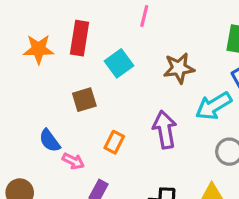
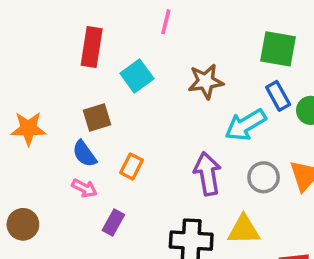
orange star: (39, 49) -> (28, 128), moved
purple arrow: (165, 130) -> (207, 174), moved
blue semicircle: (50, 141) -> (84, 154), moved

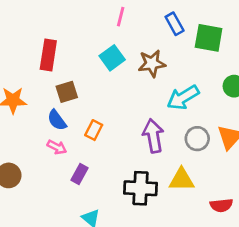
red rectangle: (92, 47) -> (48, 55), moved
cyan square: (137, 76) -> (112, 58), moved
blue rectangle: (278, 96) -> (175, 24), moved

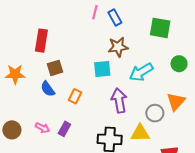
blue rectangle: (175, 24) -> (115, 17), moved
cyan square: (112, 58) -> (102, 69), moved, turned 30
gray circle: (197, 139) -> (155, 113), moved
pink arrow: (57, 147) -> (42, 128), moved

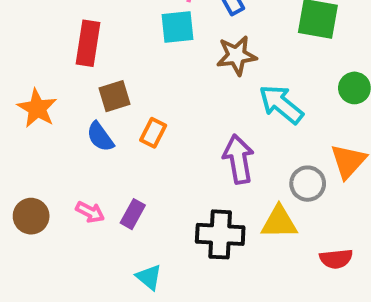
cyan square: (102, 69) -> (177, 27), moved
cyan arrow: (141, 72) -> (281, 104), turned 70
orange star: (15, 74) -> (37, 108), turned 30
orange rectangle: (75, 96) -> (153, 133), moved

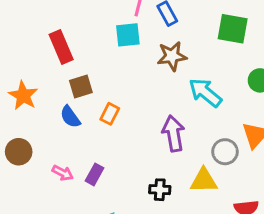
red rectangle: (88, 43) -> (61, 47), turned -32
brown circle: (31, 216) -> (19, 152), moved
black cross: (220, 234) -> (160, 190), size x0.6

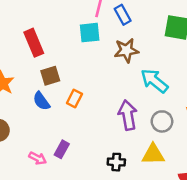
gray circle: (225, 152) -> (162, 121), moved
pink arrow: (63, 173) -> (38, 158), moved

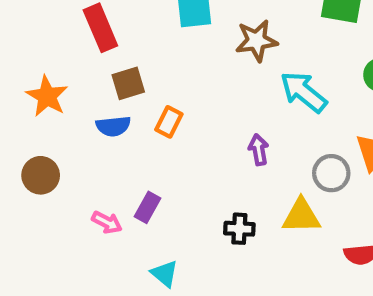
blue semicircle: (41, 101) -> (113, 126), turned -60
purple arrow: (128, 115) -> (259, 150), size x0.6
gray circle: (162, 121) -> (331, 173), moved

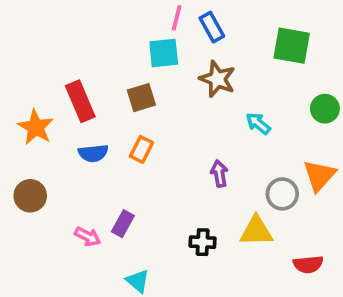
red rectangle: (100, 28) -> (80, 101), moved
brown star: (256, 41) -> (217, 79), turned 30
brown square: (128, 83) -> (141, 98), moved
cyan arrow: (303, 92) -> (258, 123), size x0.6

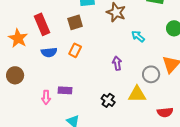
purple rectangle: (123, 224) -> (65, 90), turned 64
pink arrow: (88, 237) -> (46, 97), turned 64
black cross: (203, 242) -> (108, 100), turned 32

